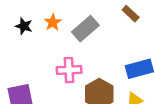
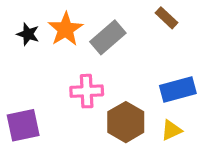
orange star: (53, 22) -> (65, 29), size x1.5

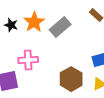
pink cross: (87, 91) -> (28, 60), moved

